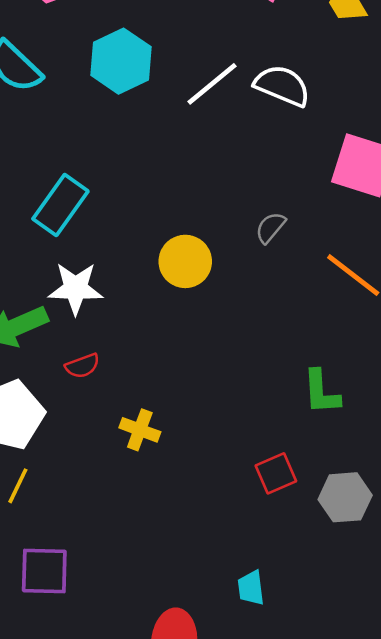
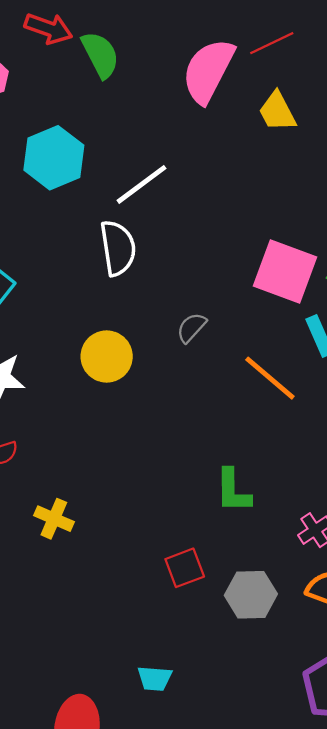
white semicircle: (282, 86) -> (118, 248), moved, turned 56
cyan trapezoid: (251, 588) -> (155, 679), turned -81

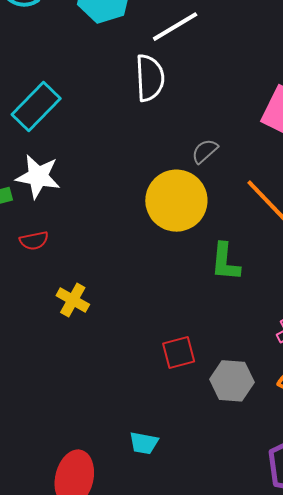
yellow circle: (107, 356) -> (176, 201), moved, size x1.4
green L-shape: (233, 491) -> (225, 262), moved

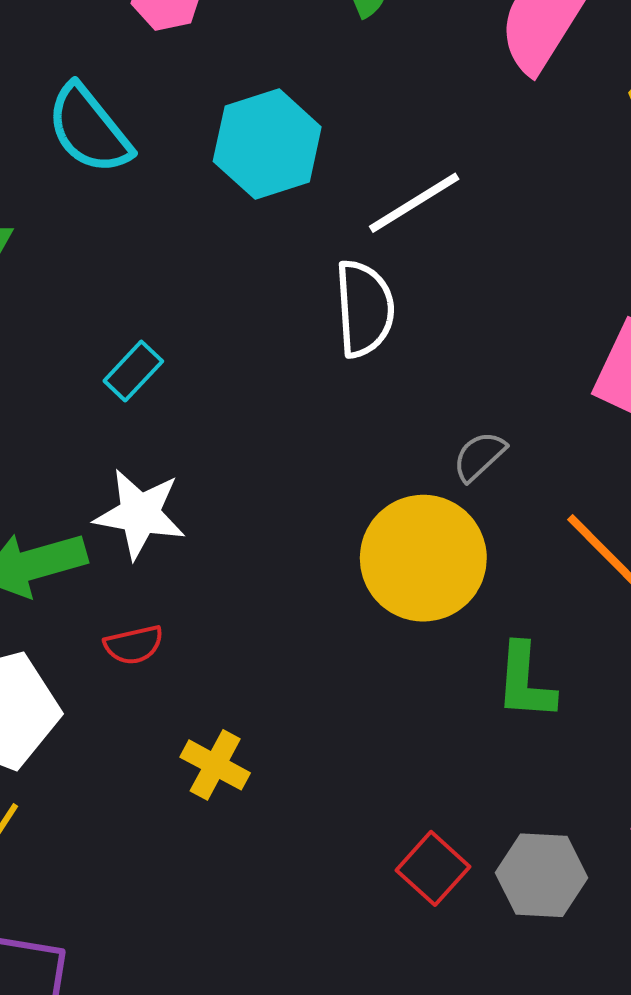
cyan rectangle: (36, 107) -> (133, 371), size x0.6
red square: (179, 353) -> (433, 868), turned -32
gray hexagon: (232, 381) -> (542, 875), moved

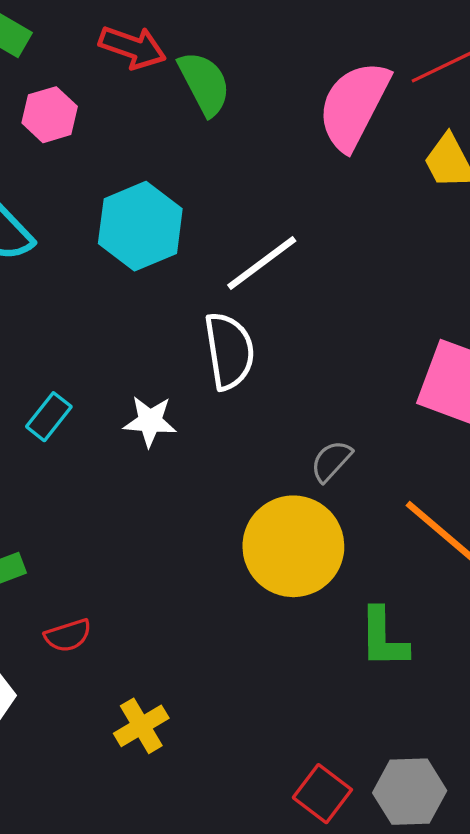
white star: (140, 514) -> (150, 421), moved, size x0.7
yellow cross: (215, 765) -> (141, 726), turned 36

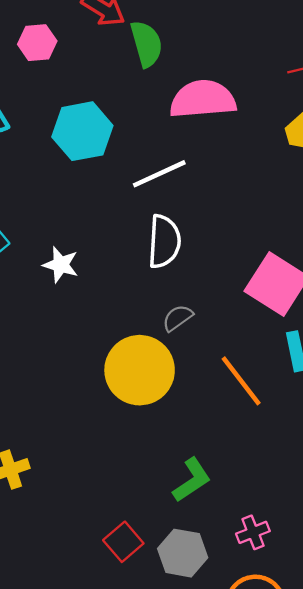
pink semicircle: (354, 105) -> (203, 99), moved, turned 46
white semicircle: (229, 351) -> (164, 241), moved
green L-shape: (383, 638) -> (192, 480), moved, turned -135

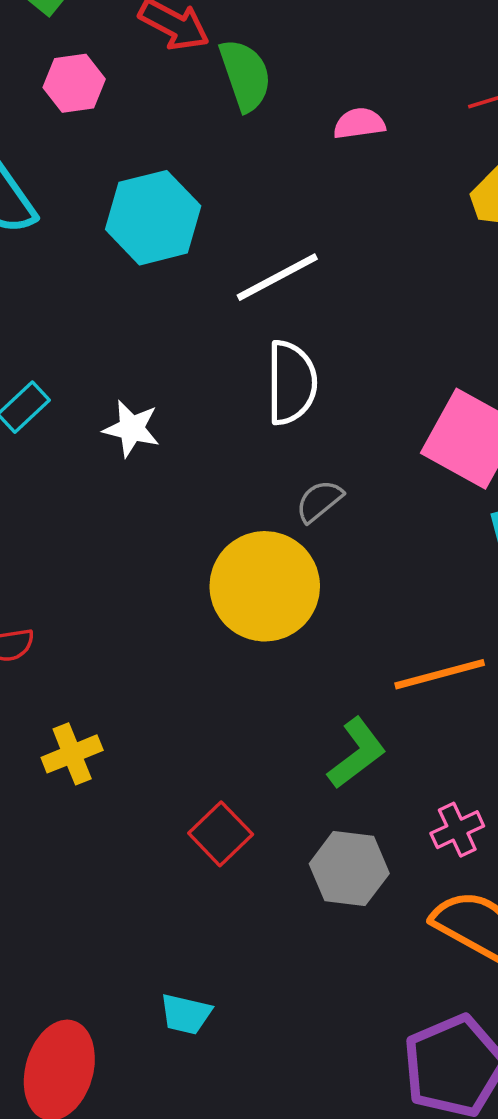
pink semicircle: (203, 99) -> (359, 123), moved, size x0.5
orange line: (241, 381) -> (440, 674), moved, turned -64
red square: (123, 542) -> (221, 834), moved

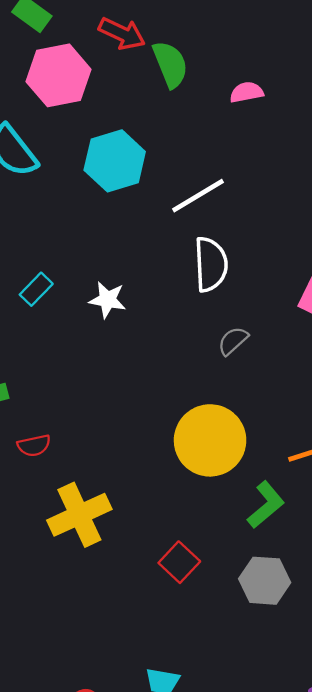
pink hexagon: (74, 83) -> (59, 75), size x1.6
yellow circle: (265, 586) -> (210, 440), moved
yellow cross: (72, 754) -> (79, 515), size x1.6

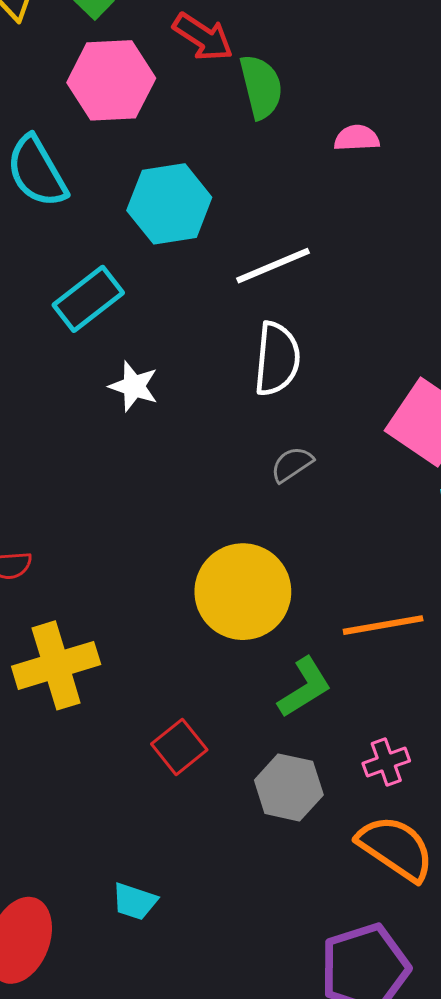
cyan rectangle: (36, 289) -> (88, 299), moved, size x1.5

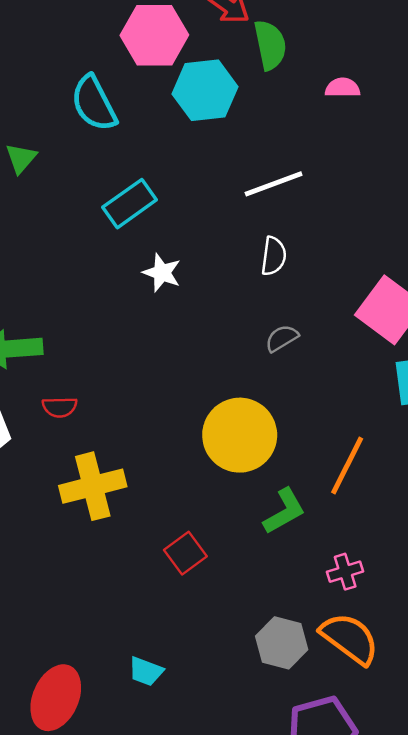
cyan hexagon: (169, 204) -> (205, 90), moved
white semicircle: (277, 359) -> (274, 256), size x0.7
orange line: (383, 625) -> (347, 466), turned -56
gray hexagon: (289, 787) -> (282, 643), moved

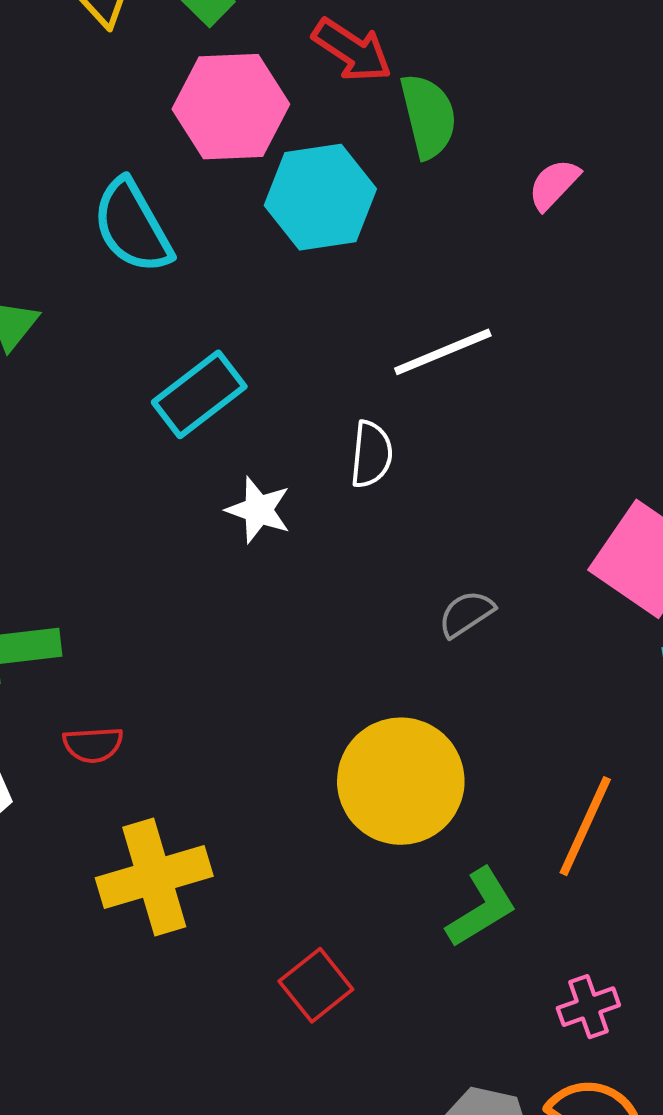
pink semicircle: (342, 88) -> (554, 184), turned -44
white semicircle: (274, 256) -> (371, 454), moved

